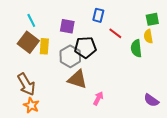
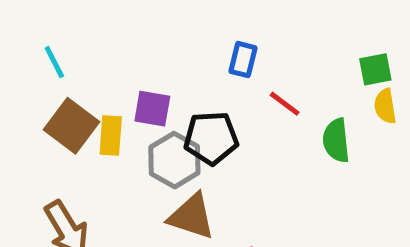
cyan line: (31, 20) -> (54, 62), moved
purple square: (67, 26) -> (152, 109), moved
yellow semicircle: (148, 36) -> (385, 106), moved

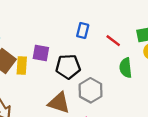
red line: (285, 104) -> (113, 41), moved
gray hexagon: (174, 160) -> (91, 90), moved

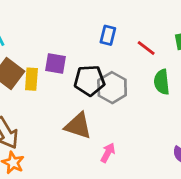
gray hexagon: (91, 90) -> (112, 88), moved

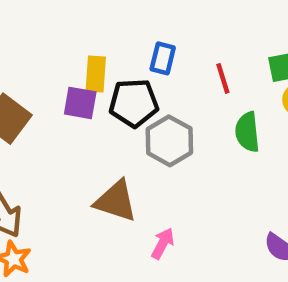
red line: (146, 48) -> (223, 78), turned 36
yellow rectangle: (31, 79) -> (96, 74), moved
black pentagon: (89, 81) -> (134, 103), moved

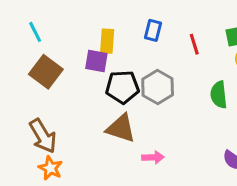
black pentagon: (134, 103) -> (122, 87), moved
green semicircle: (247, 132) -> (219, 95), moved
pink arrow: (163, 243) -> (153, 157), turned 60

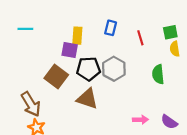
cyan line: (35, 32) -> (25, 29), turned -64
brown square: (46, 72) -> (56, 77), moved
pink arrow: (153, 157) -> (140, 120), moved

